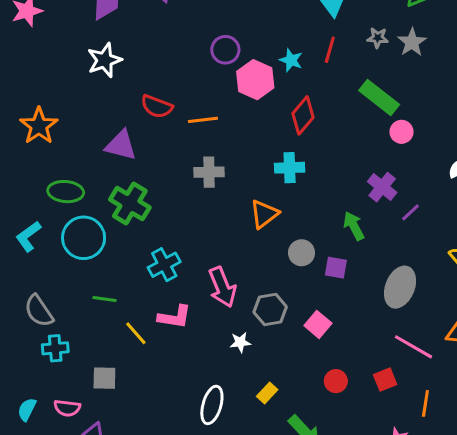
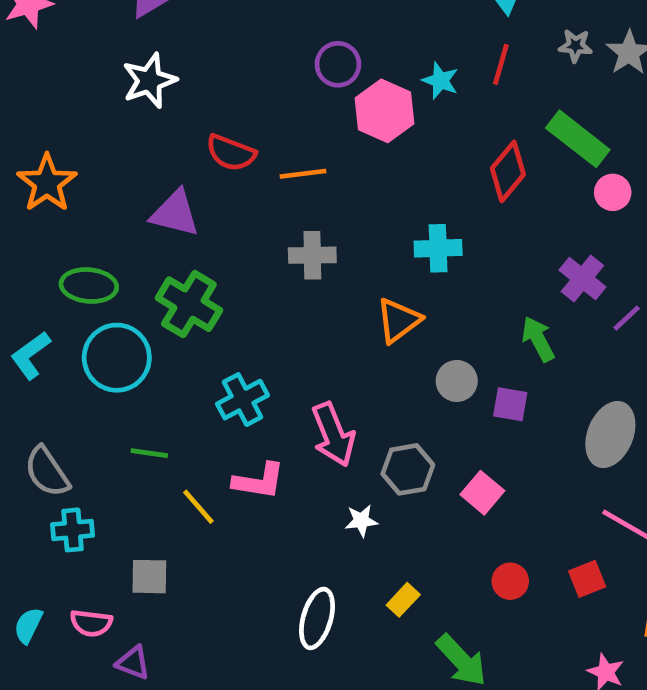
red diamond: (303, 115) -> (508, 171), moved

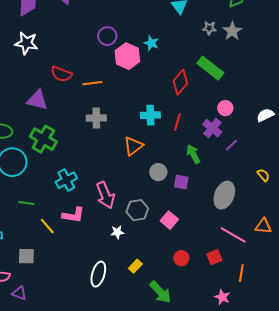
red line: (501, 64) -> (177, 122), moved
white star: (149, 81) -> (26, 43), turned 30
pink circle: (613, 192) -> (225, 108), moved

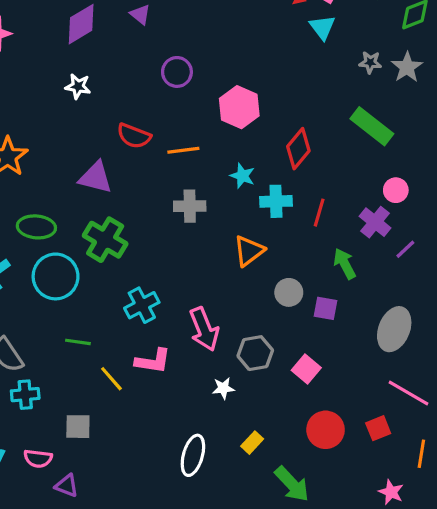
purple circle: (107, 36) -> (177, 72), moved
white star: (26, 43) -> (78, 86), size x0.7
cyan star: (151, 43) -> (242, 176), moved
red diamond: (180, 82) -> (298, 149), moved
red circle: (181, 258) -> (326, 430), size x1.5

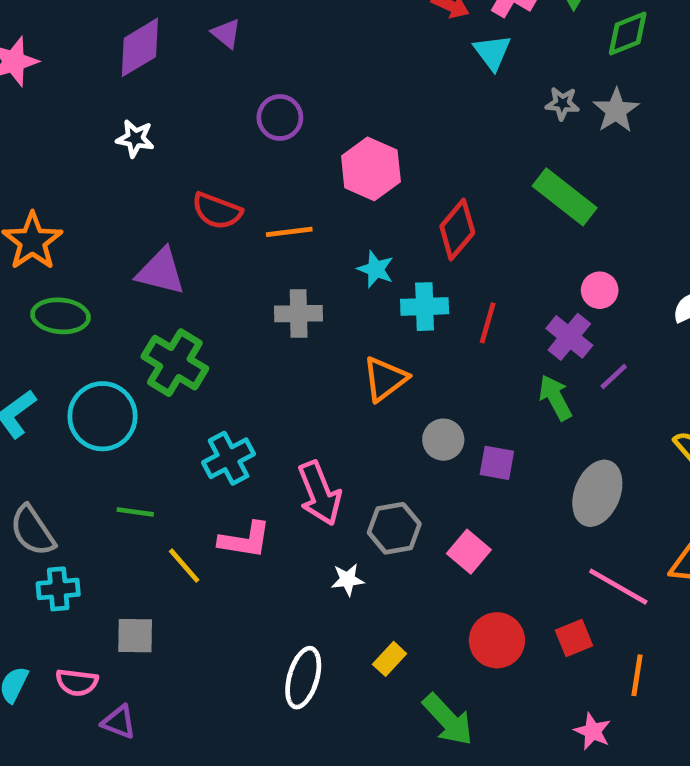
green ellipse: (36, 227) -> (60, 316), moved
green arrow: (345, 264) -> (555, 398), moved

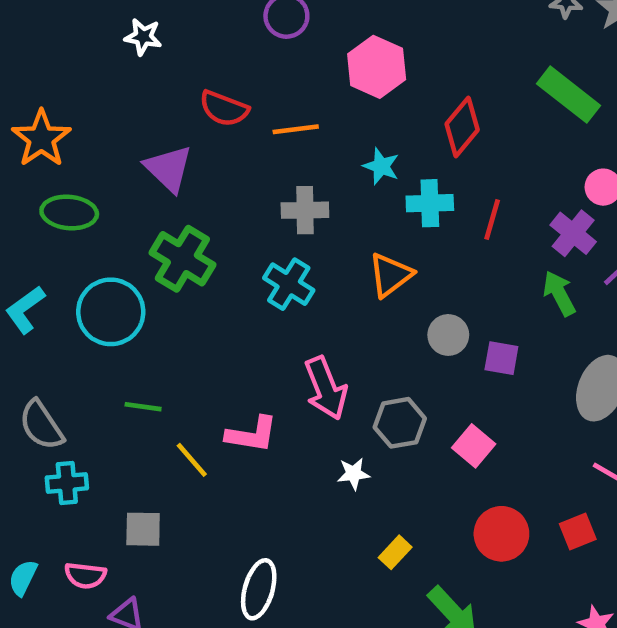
purple triangle: (161, 272) -> (169, 169), turned 30
cyan cross: (229, 458) -> (289, 284), moved, turned -30
white ellipse: (303, 678) -> (259, 589), moved

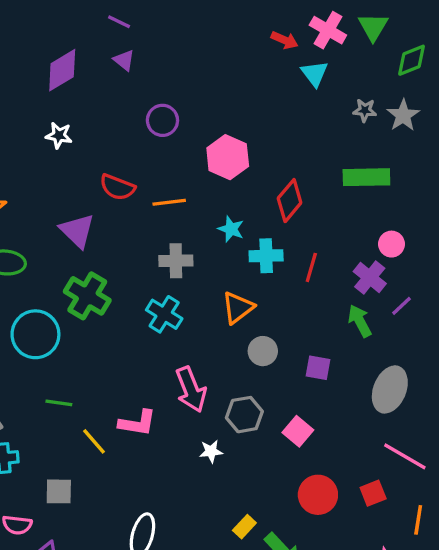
green rectangle: (568, 95) -> (366, 177), turned -39
gray circle: (448, 335) -> (263, 351), moved
yellow rectangle: (395, 552) -> (244, 527), moved

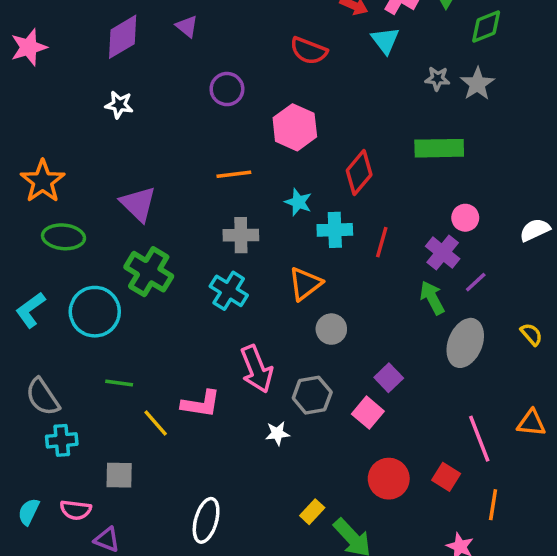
red semicircle: (117, 187) -> (309, 51), moved
purple square: (318, 368) -> (389, 378), moved, turned 36
gray ellipse: (390, 389) -> (465, 343), moved
pink line: (405, 456) -> (479, 439), turned 39
red square: (373, 493) -> (446, 477), turned -36

